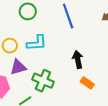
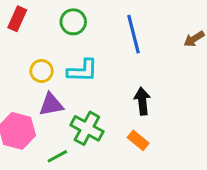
orange rectangle: (87, 83) -> (138, 140), moved

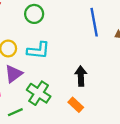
blue line: (134, 34) -> (94, 22), moved
purple triangle: (51, 105) -> (14, 74), turned -30

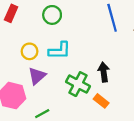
green cross: (39, 93) -> (78, 84), moved

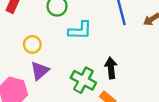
cyan L-shape: (59, 51) -> (80, 30), moved

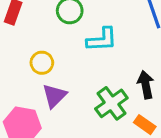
green cross: (83, 80) -> (111, 103), turned 30

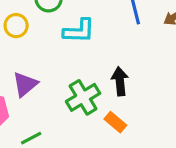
yellow circle: (42, 63) -> (16, 26), moved

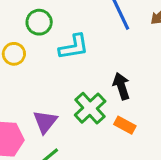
purple triangle: (25, 84) -> (45, 122), moved

